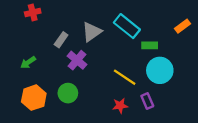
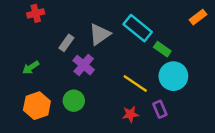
orange rectangle: (183, 26) -> (198, 17), moved
green rectangle: (150, 45) -> (162, 49), turned 35

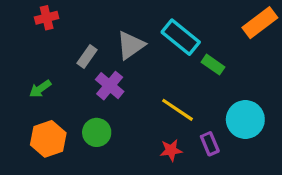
orange rectangle: (198, 17) -> (260, 23), size x1.5
cyan circle: (173, 76) -> (245, 120), moved

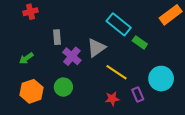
gray triangle: (131, 45) -> (96, 48), moved
gray rectangle: (87, 56) -> (57, 37), turned -40

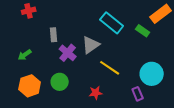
green rectangle: (140, 42) -> (143, 31), moved
purple rectangle: (138, 94) -> (138, 94), moved
red star: (112, 99) -> (96, 93), moved

